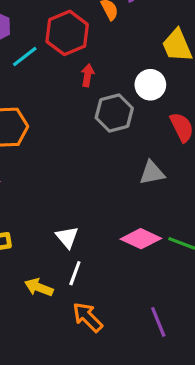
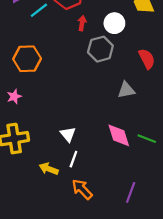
white circle: (150, 85) -> (114, 23), moved
pink diamond: (141, 239) -> (119, 135), turned 48
purple line: (158, 322) -> (131, 192), turned 42

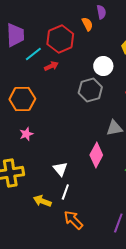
red arrow: (82, 23) -> (51, 66), moved, turned 56
pink star: (14, 97) -> (26, 134), moved
pink diamond: (119, 135) -> (96, 155), moved, turned 45

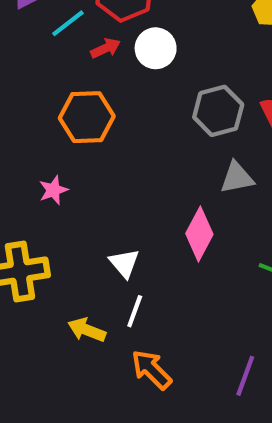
white circle: (103, 66) -> (156, 48), moved
gray hexagon: (90, 90) -> (218, 111), moved
orange hexagon: (22, 99) -> (87, 117), moved

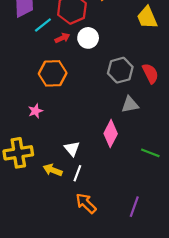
yellow arrow: (87, 330) -> (53, 170), moved

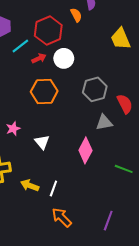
orange hexagon: (53, 73) -> (44, 91), moved
red semicircle: (150, 73) -> (125, 104), moved
white triangle: (72, 149) -> (42, 142), moved

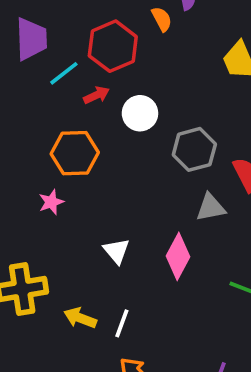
white circle: (64, 58) -> (140, 113), moved
orange hexagon: (44, 91) -> (75, 153), moved
pink star: (13, 129) -> (51, 202), moved
white triangle: (42, 142) -> (116, 251), moved

